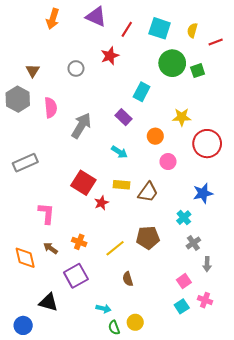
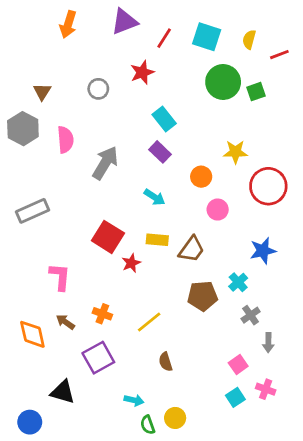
purple triangle: (96, 17) -> (124, 22), turned -45
cyan rectangle: (142, 92) -> (164, 119), moved, turned -66
brown pentagon: (148, 238) -> (203, 296), moved

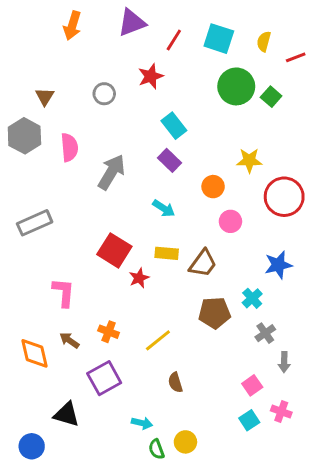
green square: (256, 92) -> (271, 97), turned -30

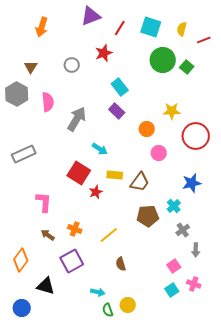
orange arrow: (72, 26) -> (42, 27), moved
cyan arrow: (164, 208) -> (100, 149), moved
orange diamond: (35, 353) -> (21, 260), moved, turned 50

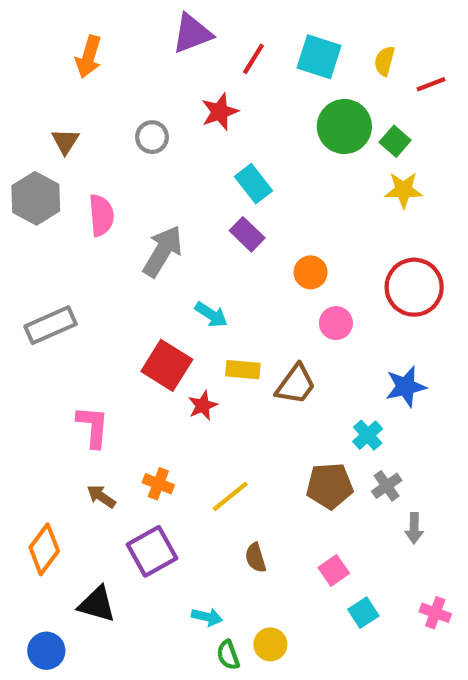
yellow star: (172, 111) -> (404, 190), moved
brown pentagon: (148, 216) -> (330, 486), moved
pink square: (174, 266) -> (334, 570), moved
pink cross: (194, 284) -> (435, 613), moved

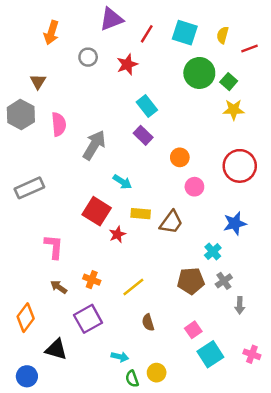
gray circle: (152, 137) -> (88, 57), moved
cyan square: (363, 613) -> (210, 354), size x1.5

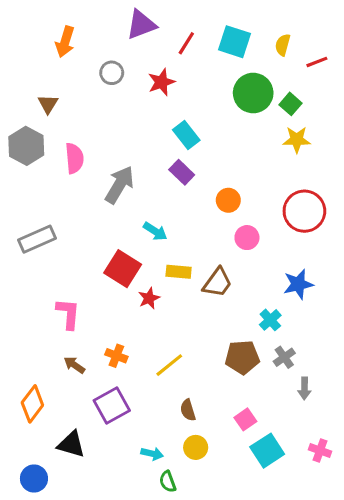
yellow circle: (157, 373) -> (196, 447), moved

